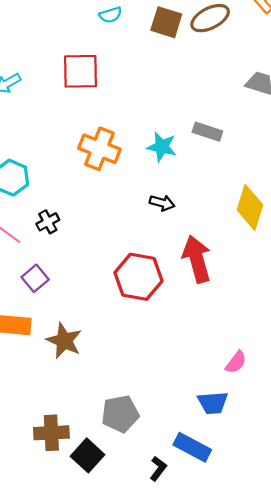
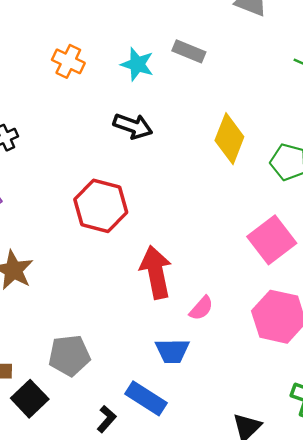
orange cross: (99, 149) -> (68, 61), size x0.7
black arrow: (162, 203) -> (133, 126), size x1.4
red arrow: (197, 259) -> (156, 272), moved

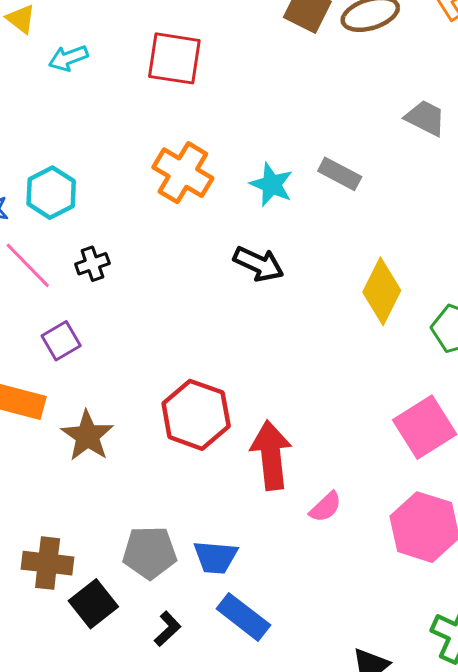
orange cross: (68, 61) -> (183, 173), size x1.4
red hexagon: (101, 206) -> (196, 415), moved
blue trapezoid: (172, 351) -> (215, 557), moved
black L-shape: (106, 419) -> (168, 629), moved

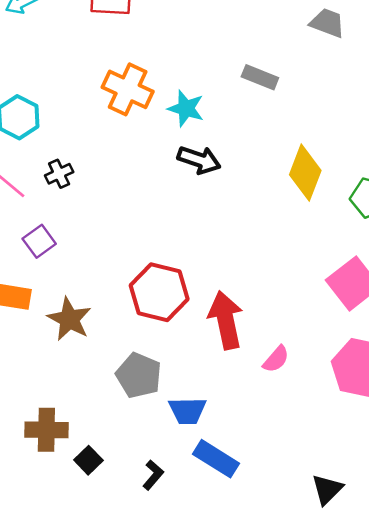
cyan star: (272, 185) -> (186, 108), moved
gray pentagon: (150, 553) -> (139, 375), moved, turned 30
black square: (93, 604) -> (88, 460), size x0.7

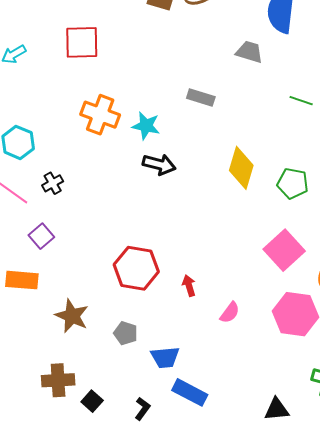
brown star: (69, 319) -> (72, 316), moved
red arrow: (226, 320) -> (189, 286), size x0.5
gray pentagon: (139, 375) -> (126, 333), size x0.7
black triangle: (327, 489) -> (277, 409), turned 44

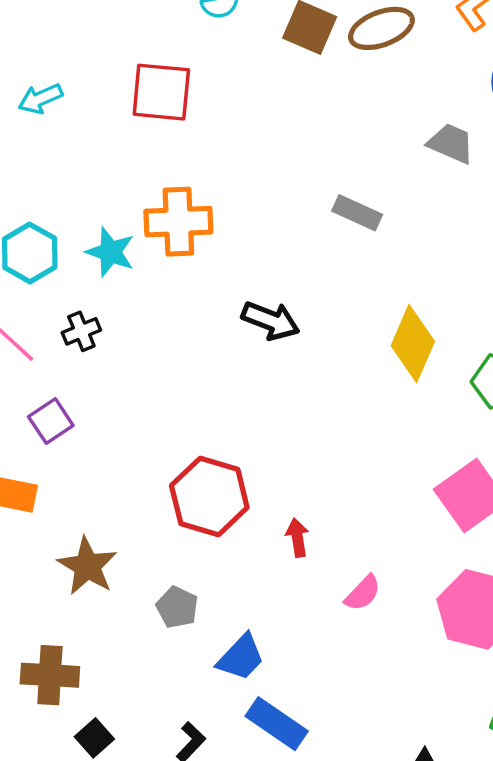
orange cross: (100, 115) -> (178, 222), turned -30
cyan star: (146, 126) -> (110, 252), moved
blue trapezoid: (165, 357) -> (241, 657), turned -48
black square: (92, 401) -> (94, 738), moved

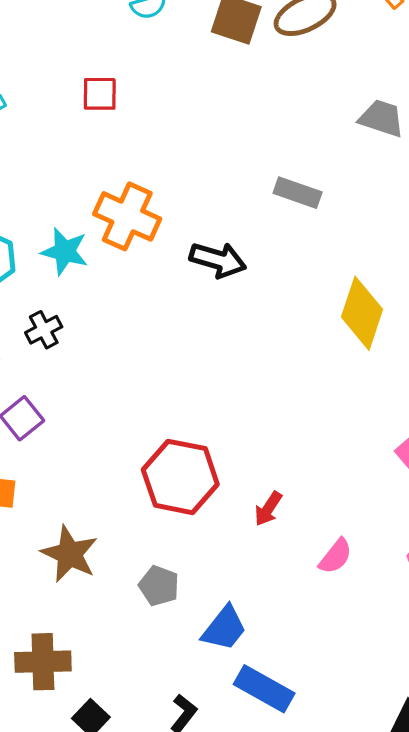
red square: (161, 92) -> (100, 94), size x0.6
orange cross: (178, 222) -> (127, 216), turned 32
black arrow: (271, 321) -> (218, 260), moved
red arrow: (297, 538) -> (268, 509), turned -132

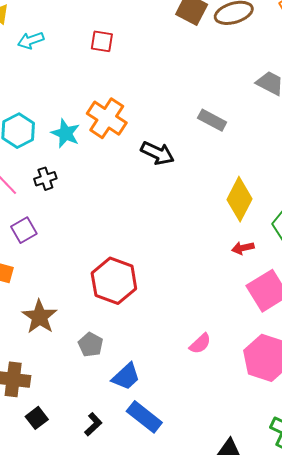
red arrow: (268, 509) -> (243, 248), moved, turned 35

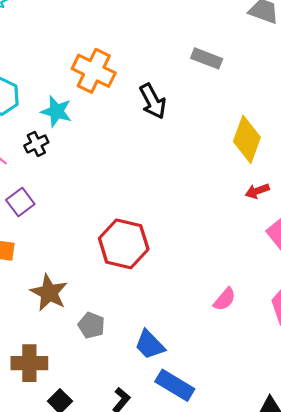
cyan star: (66, 133) -> (56, 111), moved
black arrow: (157, 153) -> (153, 101), turned 44
gray pentagon: (91, 345) -> (91, 325), moved
blue trapezoid: (126, 377) -> (150, 345), turned 96

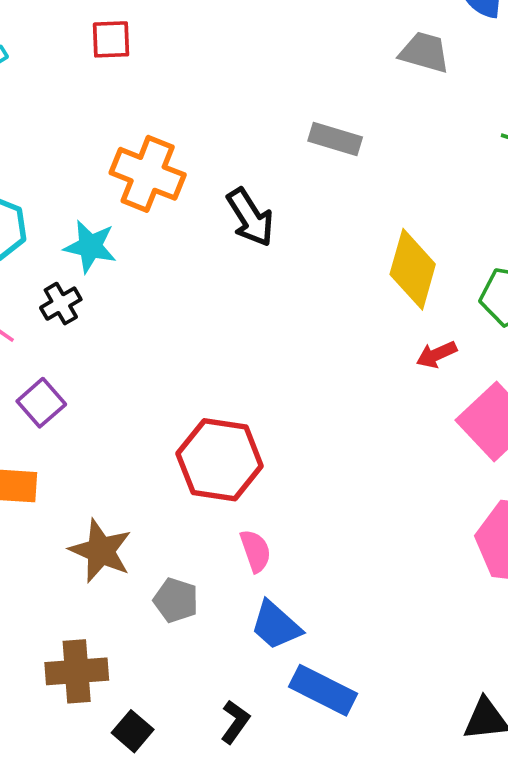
pink semicircle: (225, 299) -> (255, 551), moved, turned -55

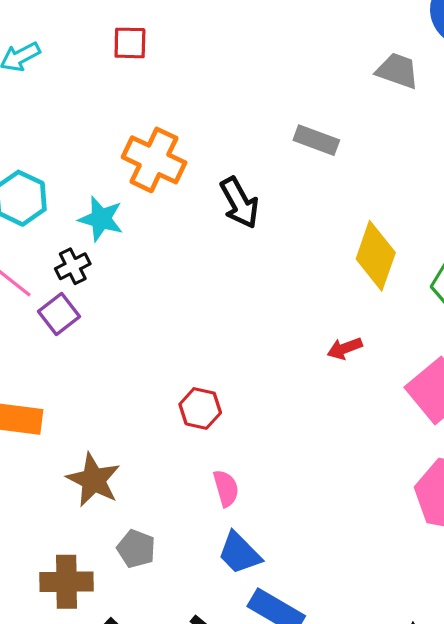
red arrow: (436, 355) -> (345, 348), moved
purple square: (41, 403) -> (59, 314), moved
red hexagon: (220, 460) -> (200, 408), size x0.6
gray pentagon: (176, 600) -> (136, 549), moved

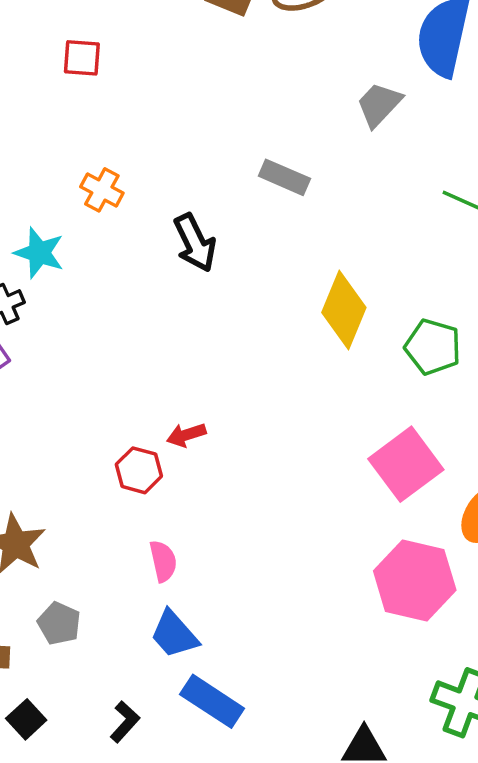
gray trapezoid: (397, 71) -> (379, 105), turned -69
orange cross: (154, 160) -> (102, 190), size x0.6
red arrow: (345, 348) -> (186, 435), moved

